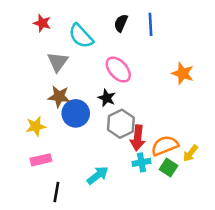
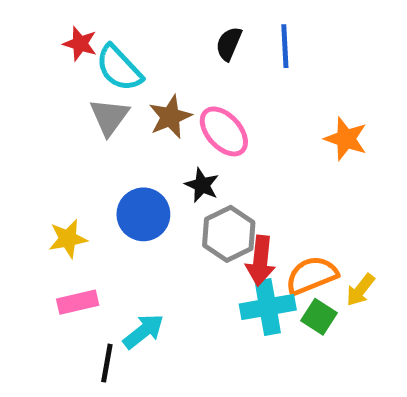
cyan semicircle: (81, 36) -> (119, 68), moved
brown star: (59, 97) -> (170, 117), moved, turned -30
cyan cross: (141, 162) -> (268, 307), size x1.5
cyan arrow: (98, 175) -> (143, 331), moved

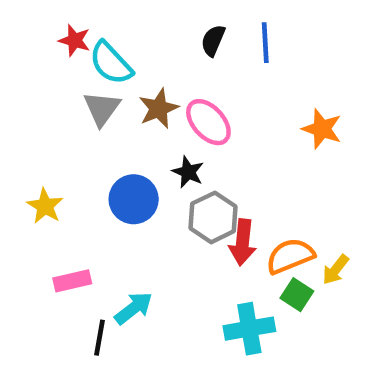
yellow star: (68, 239) -> (45, 206), moved, turned -30
cyan cross: (268, 307) -> (249, 329), moved

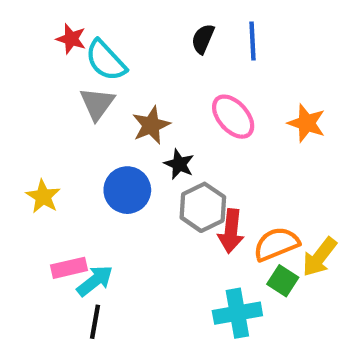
brown star: (159, 108) -> (151, 125), moved
pink ellipse: (208, 122) -> (233, 117), moved
yellow arrow: (336, 270) -> (320, 257), size x1.4
cyan arrow: (134, 308) -> (95, 281), moved

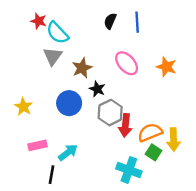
yellow arrow: (320, 257) -> (173, 139), turned -40
cyan arrow: (95, 281) -> (68, 152), moved
cyan cross: (237, 313) -> (129, 170), turned 30

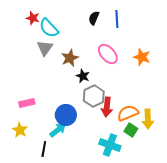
blue circle: (69, 103) -> (66, 115), moved
yellow star: (23, 107) -> (20, 130), moved
pink rectangle: (37, 145) -> (27, 103), moved

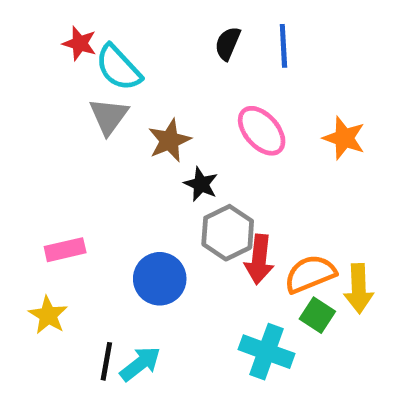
cyan arrow: (58, 130) -> (140, 364), moved

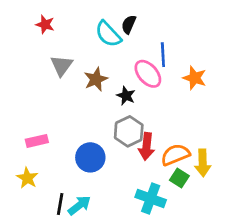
blue line: (283, 46) -> (163, 55), moved
cyan semicircle: (118, 68) -> (108, 34), moved
black star: (201, 184) -> (126, 96), moved

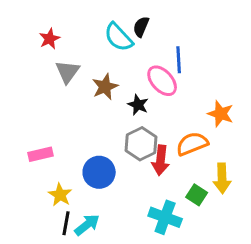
red star: (45, 24) -> (50, 39), moved, turned 30
orange star: (195, 78) -> (221, 114), moved
orange semicircle: (175, 155) -> (192, 144), moved
yellow star: (27, 178) -> (60, 195), moved

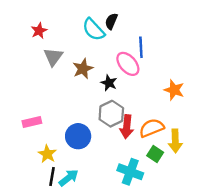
orange semicircle: (192, 144) -> (152, 128), moved

